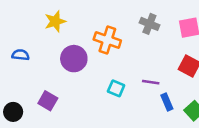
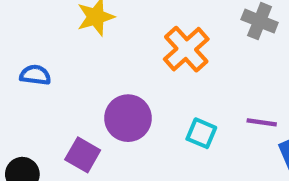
orange cross: (107, 40) -> (186, 49), turned 30
purple circle: (74, 59) -> (128, 118), moved

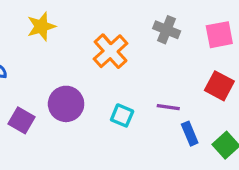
purple square: (83, 155) -> (22, 120), moved

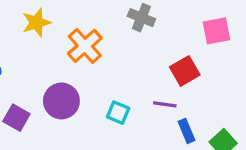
gray cross: (167, 30) -> (141, 18), moved
orange cross: (111, 51) -> (85, 46), moved
red square: (219, 86) -> (185, 71), moved, turned 32

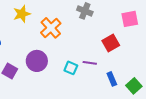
purple line: (165, 104) -> (90, 63), moved

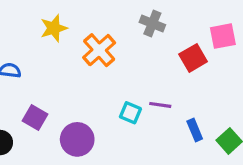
red square: (111, 43) -> (193, 58), moved
purple circle: (37, 61) -> (77, 139), moved

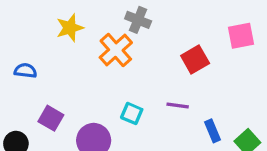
gray cross: (152, 23) -> (138, 20), moved
red square: (193, 58) -> (195, 60), moved
cyan square: (130, 113) -> (132, 113), moved

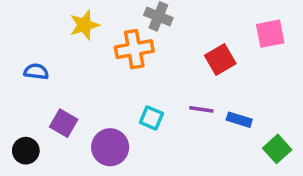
orange cross: (116, 50) -> (134, 49), turned 32
blue rectangle: (213, 131) -> (239, 120), moved, turned -50

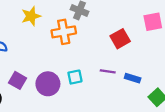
cyan square: (151, 118) -> (75, 77), turned -35
purple circle: (110, 147) -> (48, 84), moved

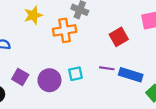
blue rectangle: (133, 78) -> (131, 75), size x1.5

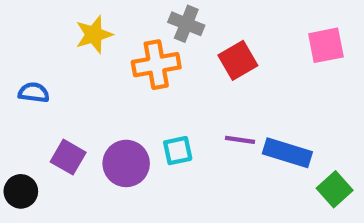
red square: (119, 37) -> (238, 60), moved

